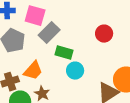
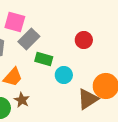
cyan circle: (75, 71) -> (64, 75), moved

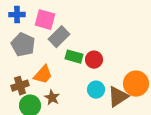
red circle: (84, 40) -> (94, 60), moved
cyan circle: (64, 75) -> (96, 90), moved

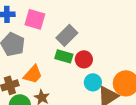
gray rectangle: (59, 37) -> (67, 35), moved
cyan circle: (96, 90) -> (93, 82), moved

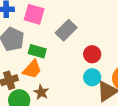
green rectangle: (64, 56) -> (37, 51), moved
red circle: (84, 59) -> (92, 54), moved

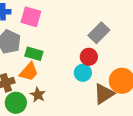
gray rectangle: (66, 30) -> (99, 33), moved
cyan circle: (92, 77) -> (83, 73), moved

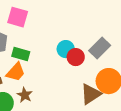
gray rectangle: (99, 33) -> (100, 48), moved
cyan circle: (83, 73) -> (66, 49), moved

